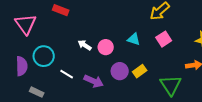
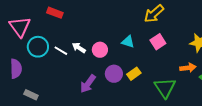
cyan circle: (44, 56) -> (38, 47), moved
white line: (67, 74) -> (61, 51), moved
purple arrow: (94, 81) -> (88, 84), turned 102

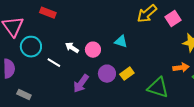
pink square: (158, 42) -> (173, 19), moved
white line: (61, 51) -> (54, 63), moved
green triangle: (165, 88) -> (158, 88), turned -40

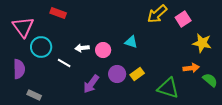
white arrow: (72, 48) -> (82, 48), turned -40

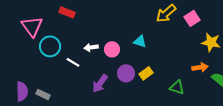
purple semicircle: (19, 69) -> (22, 91), moved
green triangle: (168, 88) -> (177, 87), size x0.7

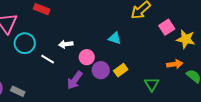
pink square: (192, 18) -> (167, 27), moved
pink circle: (112, 49) -> (87, 57), moved
green triangle: (177, 87) -> (152, 84), turned 42

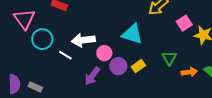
cyan triangle: (115, 38) -> (132, 34), size x1.6
white arrow: (66, 44) -> (83, 40), size x1.6
orange arrow: (175, 64) -> (189, 72), moved
green triangle: (152, 84) -> (169, 58), moved

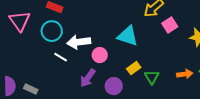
pink square: (184, 23) -> (170, 25), moved
cyan circle: (42, 39) -> (52, 31), moved
green triangle: (169, 58) -> (152, 77), moved
purple circle: (118, 66) -> (114, 86), moved

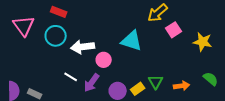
white line: (61, 57) -> (71, 77), moved
yellow rectangle: (134, 68) -> (138, 89), moved
orange arrow: (185, 74) -> (182, 86), moved

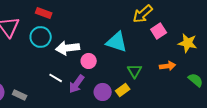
green triangle: (156, 82) -> (135, 71), moved
orange arrow: (182, 86) -> (168, 66), moved

